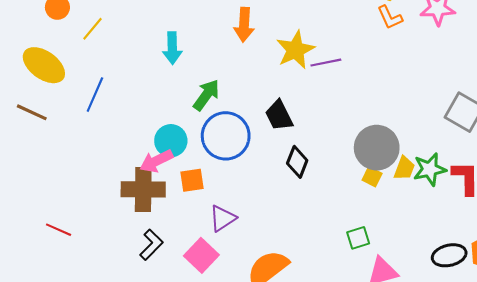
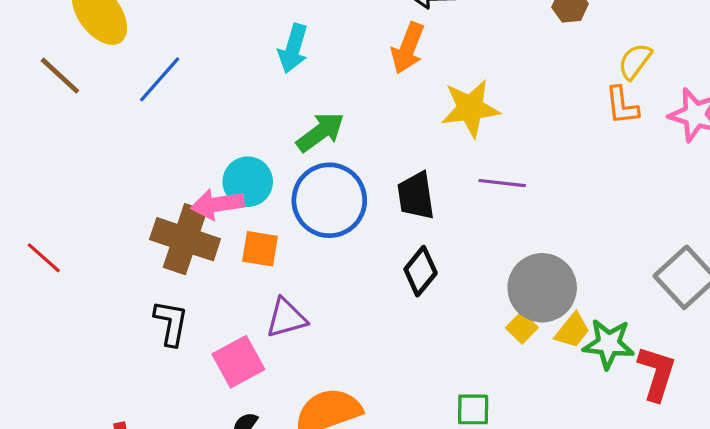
purple line: (326, 63) -> (502, 183), moved
black L-shape: (151, 245) -> (171, 323), turned -52

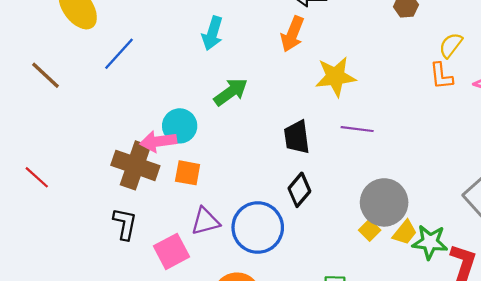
brown line: (60, 76) -> (45, 75), moved
blue circle: (329, 200) -> (258, 228), moved

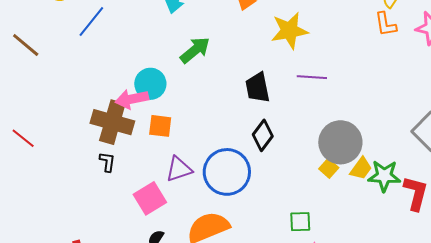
black L-shape: (125, 224) -> (107, 162), moved, size x0.7

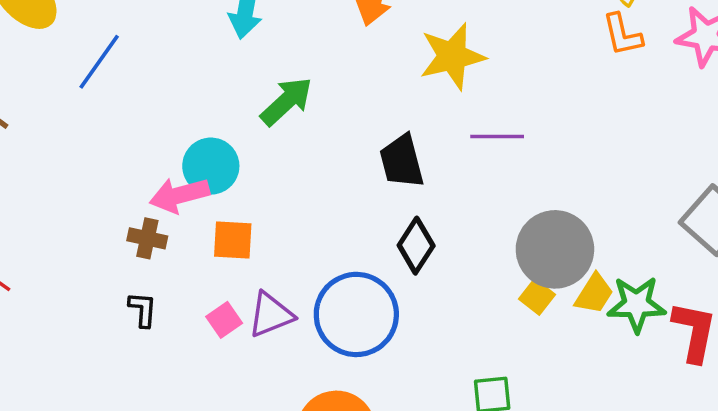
brown cross: (112, 122) -> (147, 238), size x0.5
pink square: (150, 198) -> (224, 320), moved, size x0.6

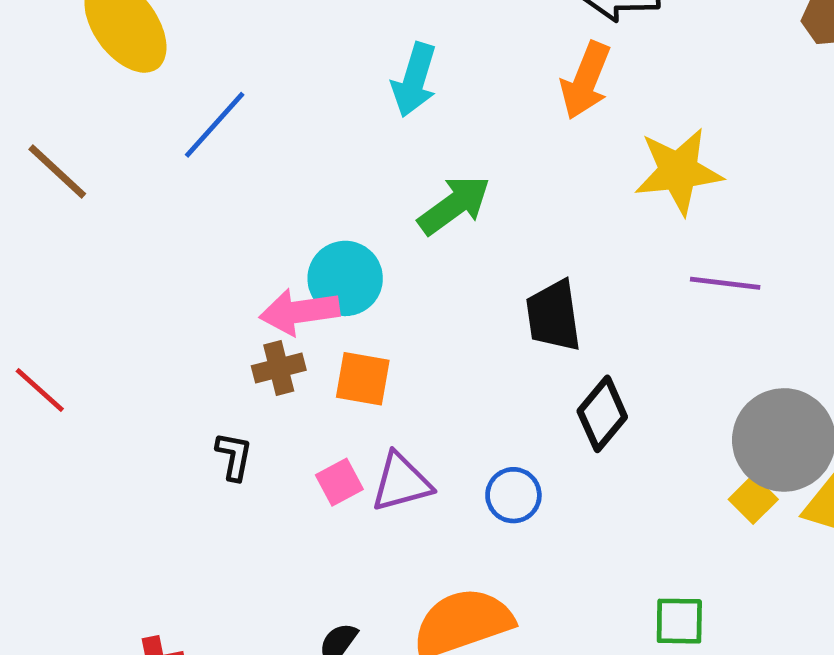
black trapezoid: (402, 161) -> (553, 316), moved
brown cross: (147, 238) -> (279, 368), moved, turned -33
blue circle: (356, 314) -> (513, 495), size x0.5

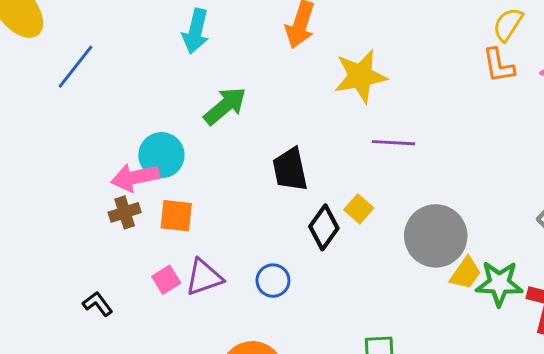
black L-shape: (234, 456) -> (98, 304), moved, turned -44
yellow square: (753, 499) -> (359, 209), moved

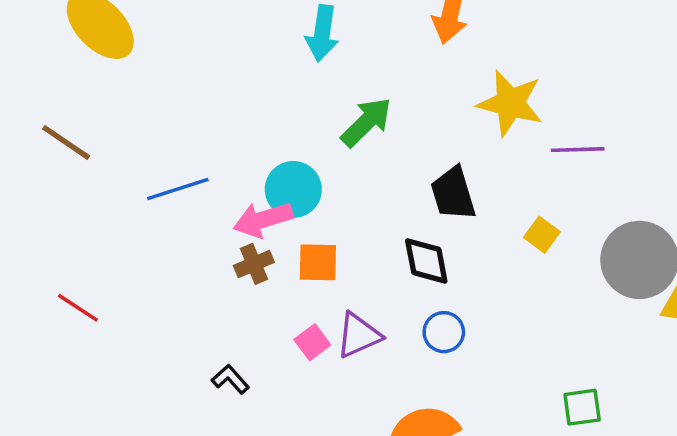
blue line: (76, 67) -> (178, 189), moved, turned 39
yellow star: (360, 76) -> (510, 103), moved, turned 30
black diamond: (324, 227) -> (426, 261), moved, turned -42

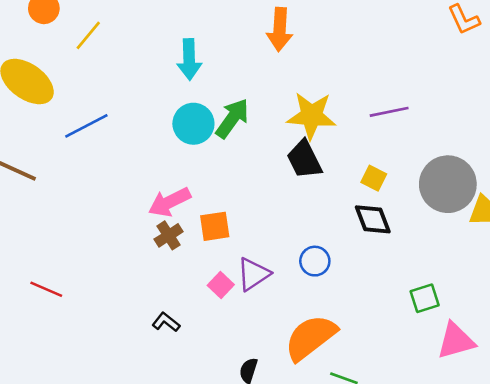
yellow star: (510, 103) -> (312, 116), moved
blue line: (178, 189) -> (86, 126), moved
cyan circle: (293, 189) -> (193, 124), moved
black diamond: (426, 261) -> (373, 219), moved

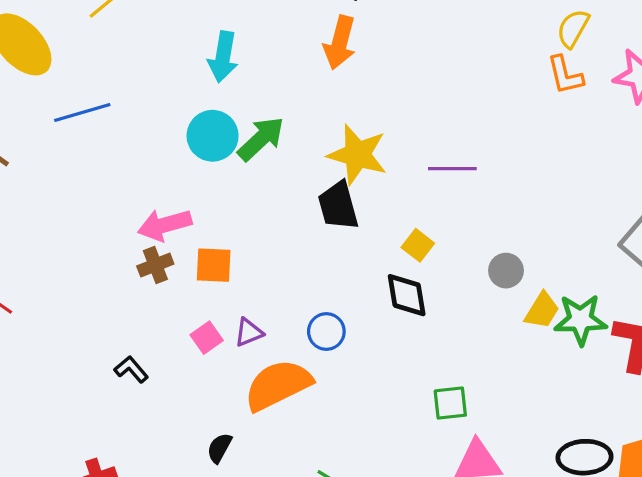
gray circle: (448, 184) -> (506, 271), size x0.5
purple triangle: (253, 274) -> (249, 332), size x0.7
orange semicircle: (311, 337) -> (278, 385), moved

